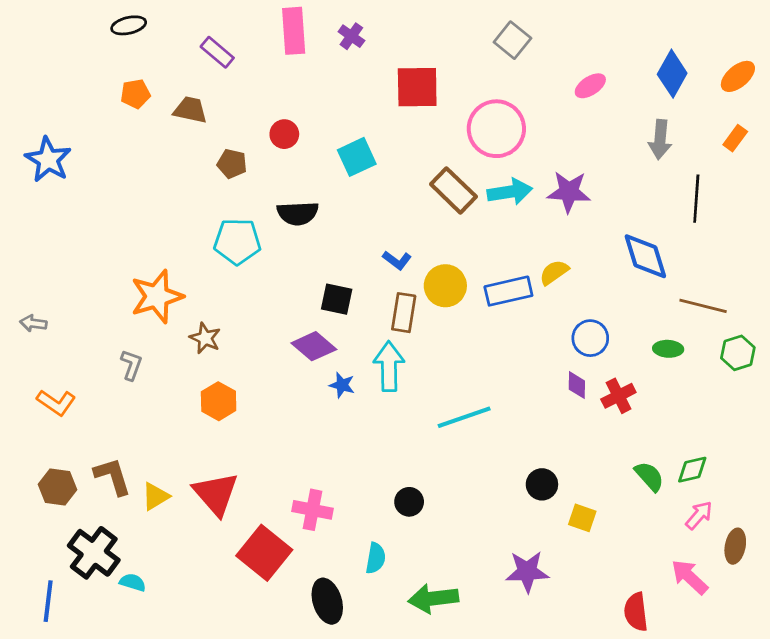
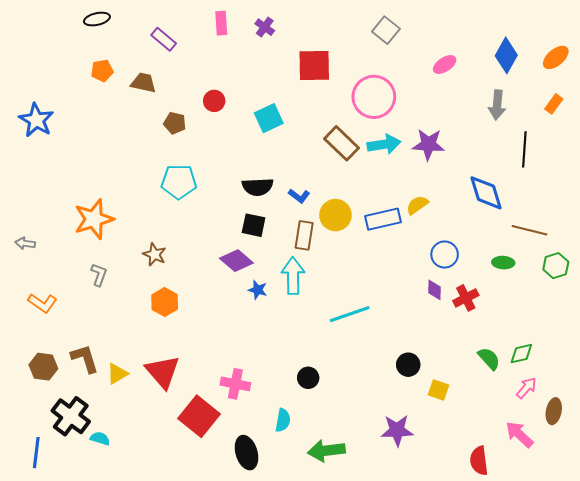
pink rectangle: (294, 31) -> (221, 23), size x0.7
black semicircle: (298, 213) -> (258, 187), moved
orange star: (157, 296) -> (94, 219), moved

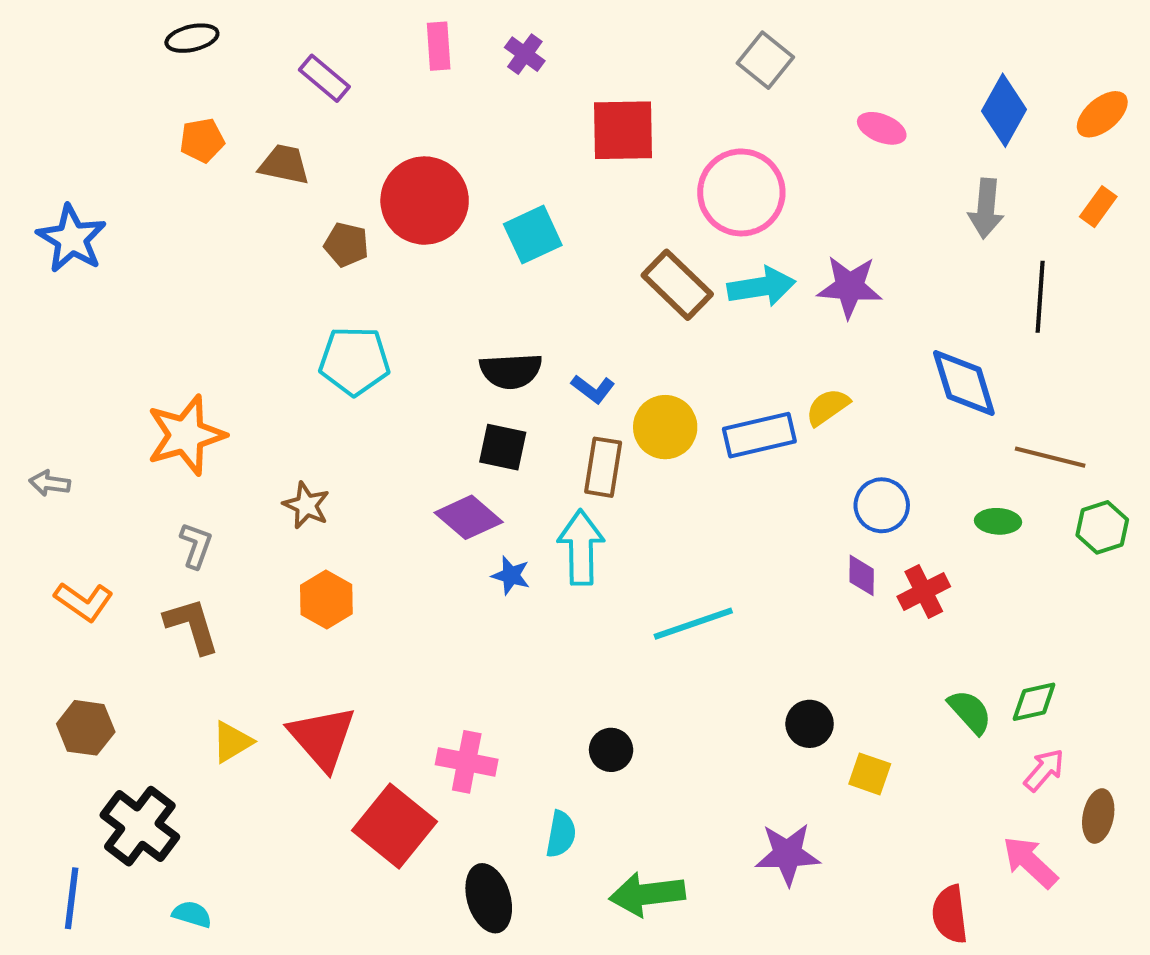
pink ellipse: (445, 65) -> (882, 128), turned 55
red circle: (214, 101) -> (425, 201), size x2.0
brown L-shape: (85, 359) -> (192, 626), moved
cyan semicircle: (100, 438) -> (192, 914), moved

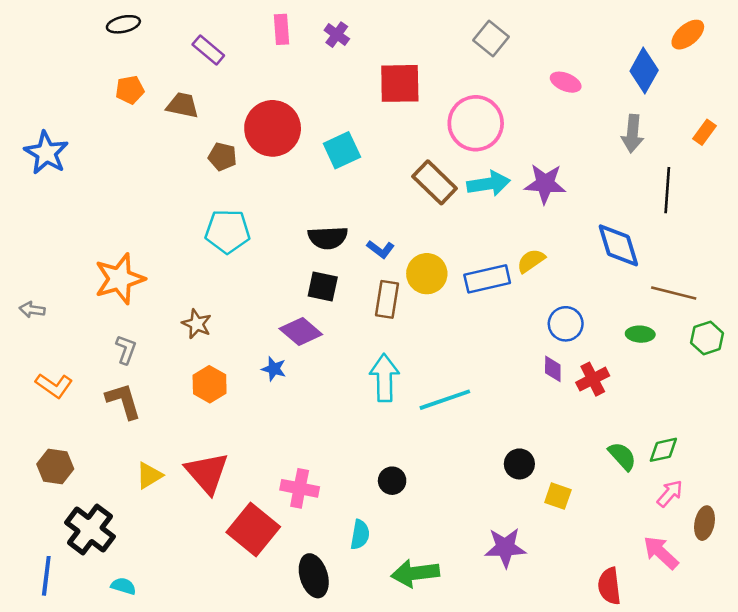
orange ellipse: (1102, 114) -> (688, 35), moved
cyan arrow: (581, 547) -> (384, 378), moved
blue star: (511, 575) -> (274, 369), moved

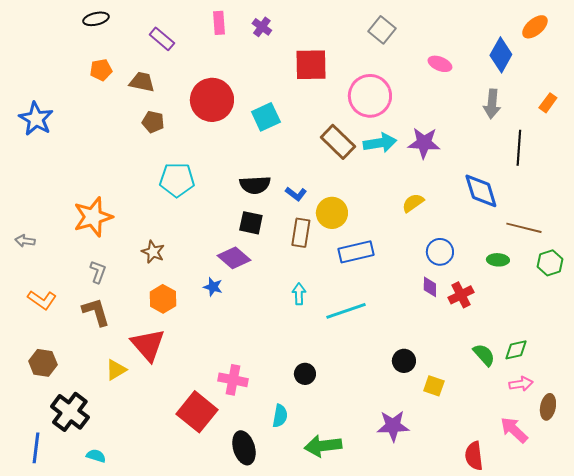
brown pentagon: (222, 157) -> (153, 122), moved
blue rectangle: (487, 279) -> (356, 252), moved
cyan arrow: (384, 378) -> (299, 294), size x0.6
red triangle: (207, 473) -> (148, 345), moved
pink arrow: (670, 494) -> (521, 384), turned 40

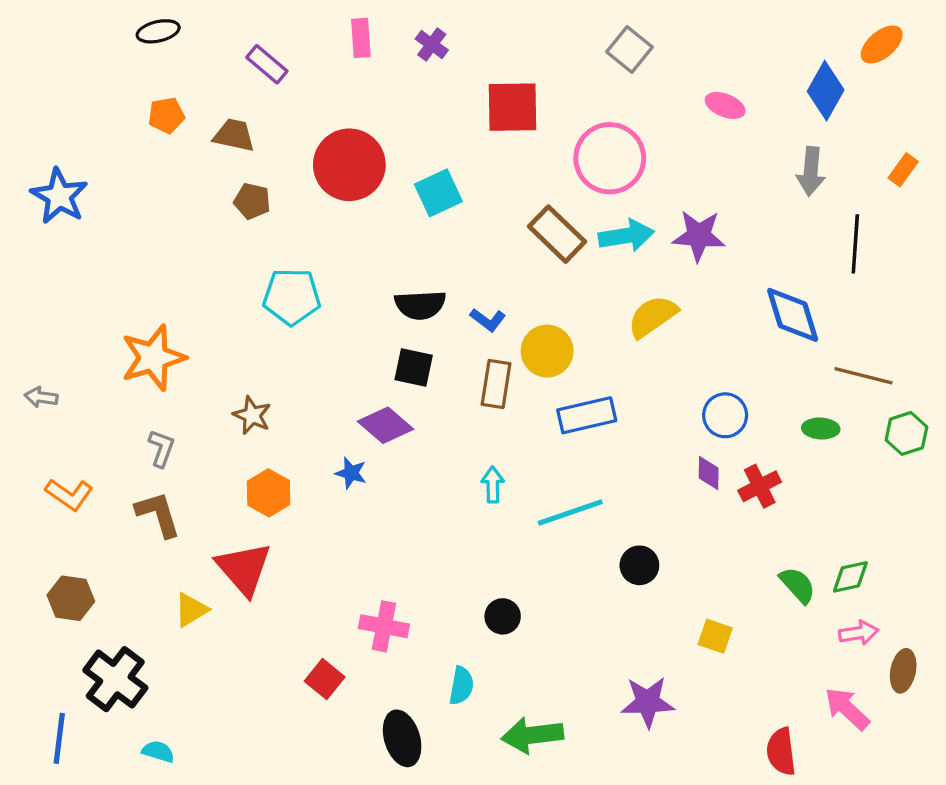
yellow semicircle: (413, 203) -> (653, 316), moved, size x1.4
black circle: (404, 361) -> (639, 565), moved
red square: (197, 412) -> (325, 679), size x0.6

